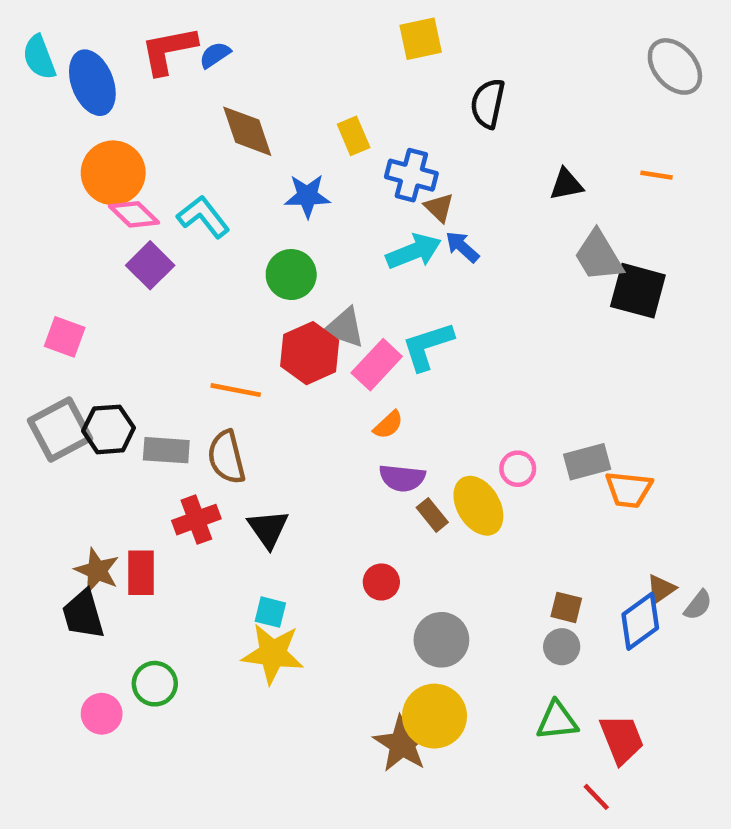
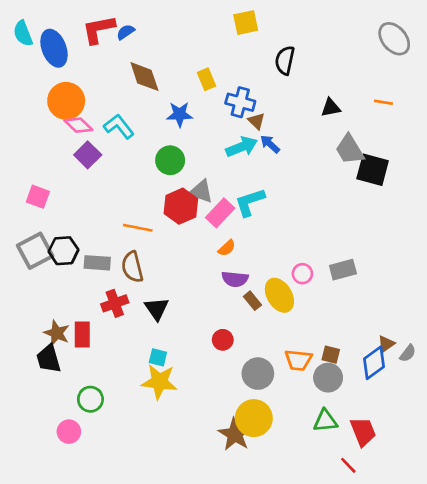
orange trapezoid: (629, 490) -> (298, 360), moved
gray circle: (562, 647) -> (328, 378), size x1.4
pink circle: (102, 714) -> (69, 432), moved

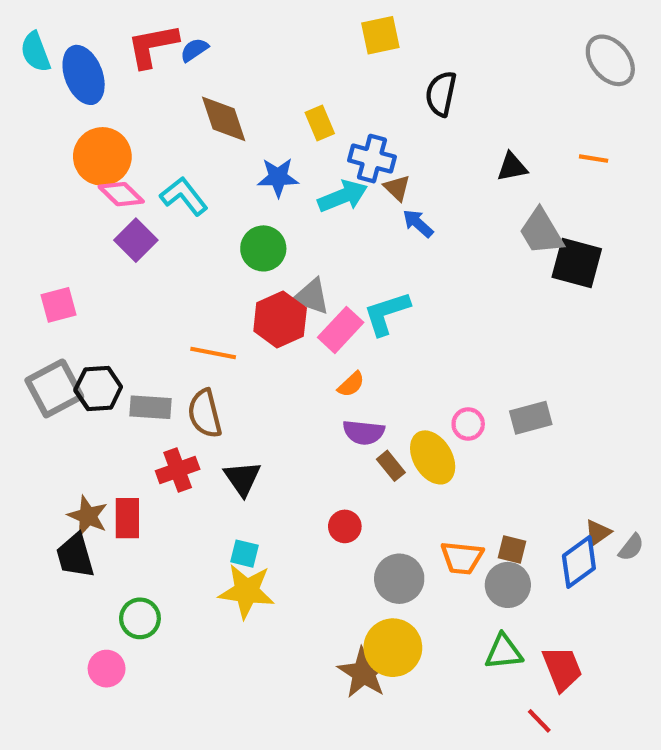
cyan arrow: (242, 147) -> (343, 196), moved
pink square: (38, 197) -> (58, 305), turned -35

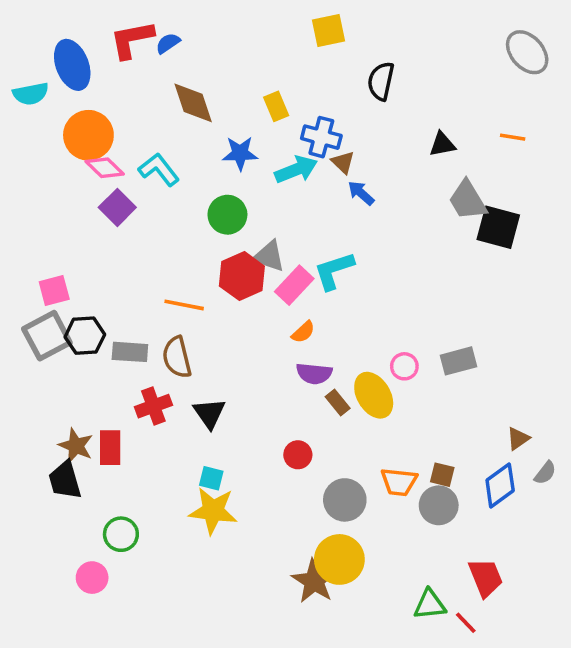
cyan semicircle: (35, 52) -> (31, 94), moved, turned -80
pink square: (58, 305) -> (54, 291), moved
brown triangle: (598, 533) -> (518, 439), moved
green triangle: (504, 652) -> (430, 605), moved

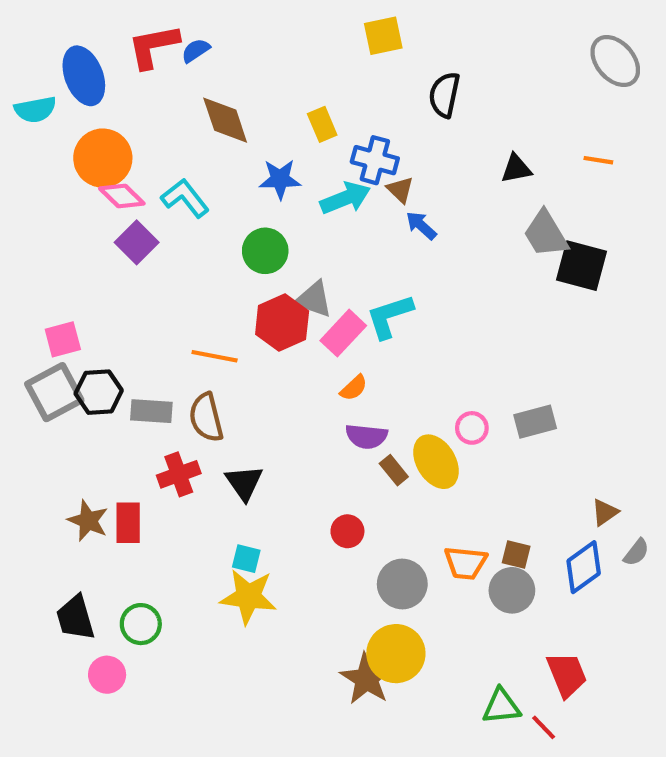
black trapezoid: (65, 480) -> (75, 618), moved

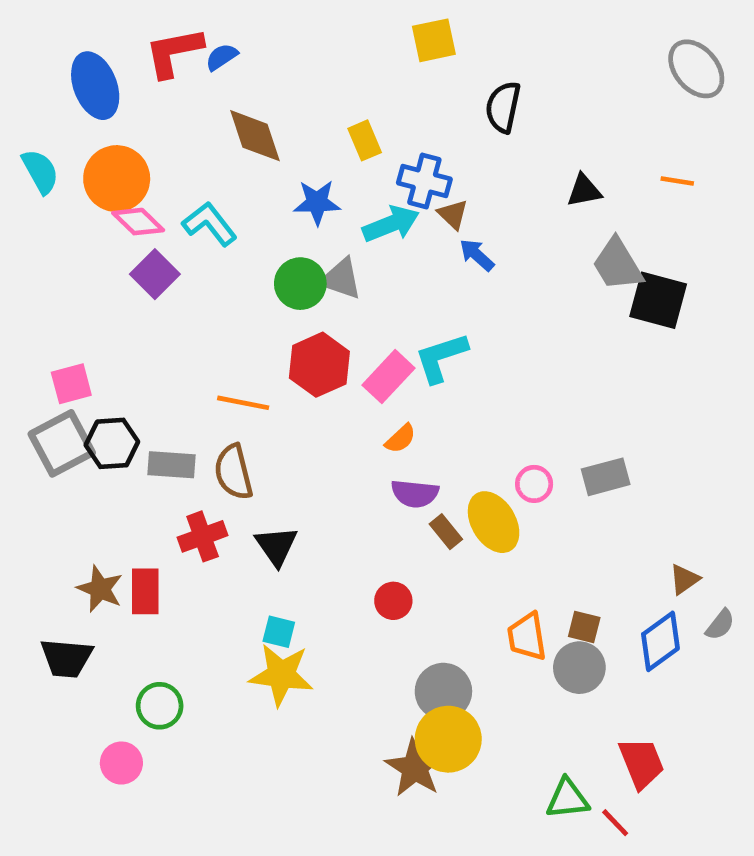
cyan semicircle: (35, 110) -> (40, 171), moved, turned -108
gray triangle: (314, 299) -> (341, 279), moved
orange trapezoid: (466, 563) -> (527, 637), turned 75
gray circle: (402, 584) -> (443, 691), moved
black trapezoid: (75, 618) -> (67, 658), moved, turned -69

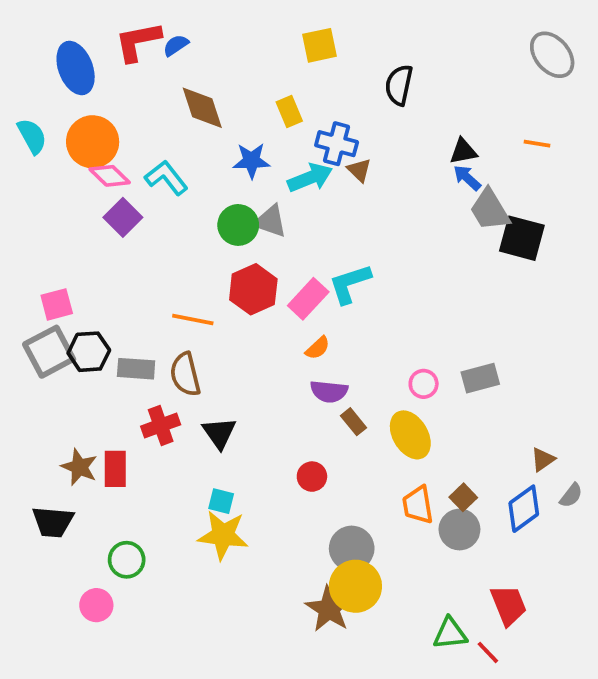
yellow square: (434, 40) -> (320, 45), moved
blue arrow: (477, 255) -> (467, 178), moved
yellow ellipse: (494, 522) -> (410, 435), moved
brown square: (584, 627) -> (463, 497), turned 32

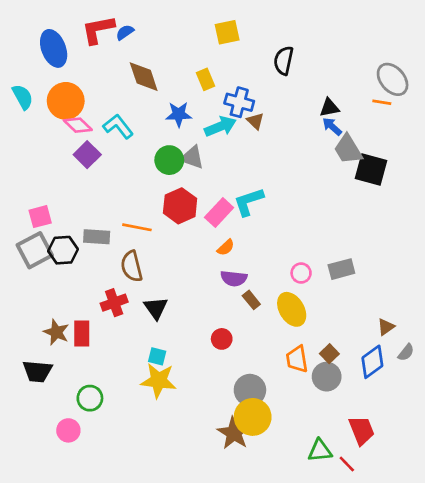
gray ellipse: (552, 55) -> (393, 79), moved
gray rectangle: (136, 369) -> (97, 237), moved

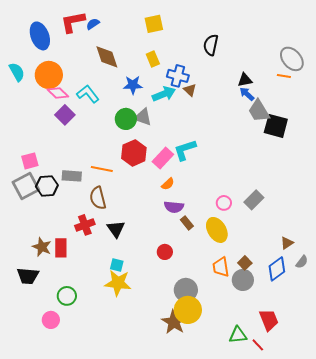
yellow square: (227, 32) -> (154, 24), moved
gray rectangle: (341, 269) -> (254, 200), turned -30

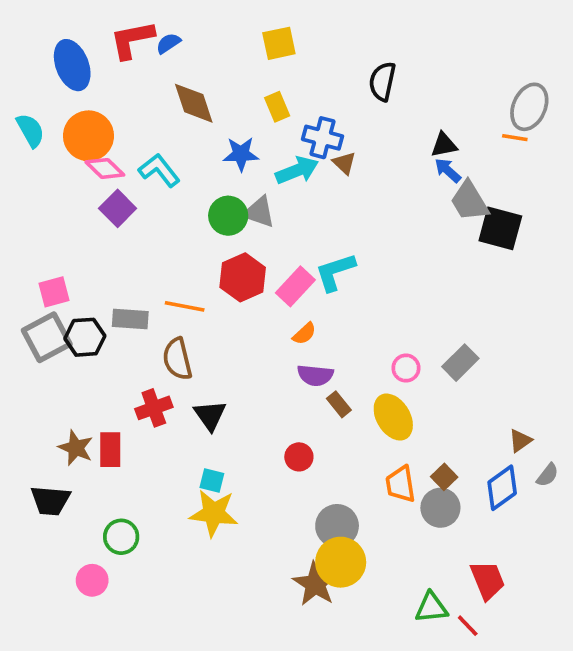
gray ellipse: (292, 59) -> (529, 107), turned 65

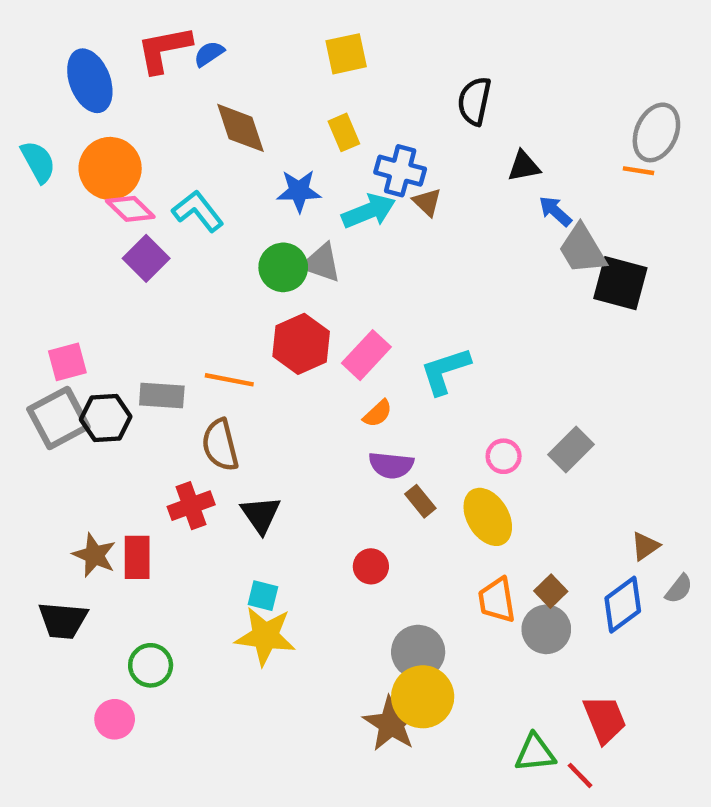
black triangle: (444, 145) -> (524, 166), moved
cyan L-shape: (335, 272) -> (445, 371), moved

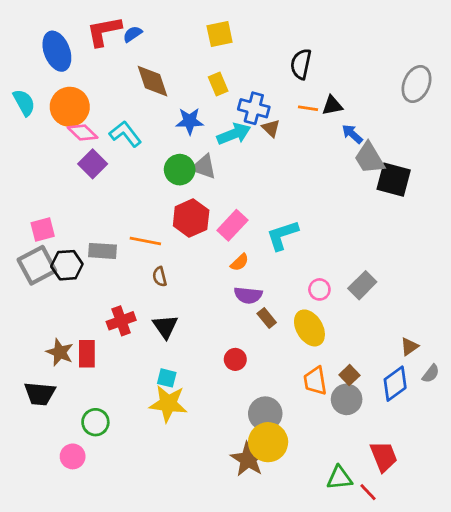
orange line: (638, 171) -> (308, 108), moved
brown semicircle: (220, 445) -> (160, 277), moved, size x0.6

